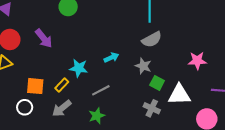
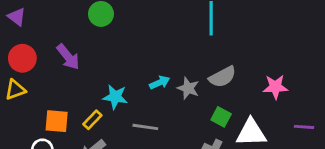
gray semicircle: (152, 39) -> (223, 77), moved
gray star: (143, 66) -> (188, 88), moved
gray line: (101, 90) -> (145, 127), turned 36

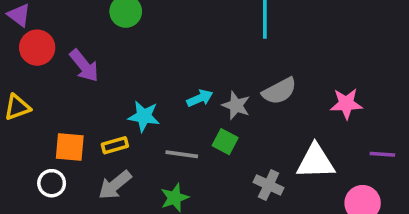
red circle: (22, 58) -> (37, 48), moved
green square: (221, 117) -> (225, 142), moved
yellow rectangle: (92, 120) -> (115, 145), turned 30

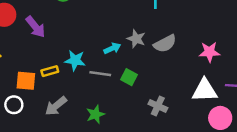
gray star: (236, 105) -> (136, 39), moved
yellow rectangle: (115, 145) -> (50, 71), moved
gray line: (182, 154) -> (100, 74), moved
white triangle: (316, 161) -> (205, 90), moved

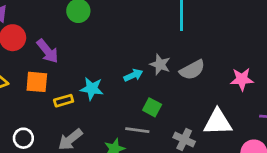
gray line: (100, 74) -> (137, 130), moved
orange square: (26, 81) -> (37, 82), moved
white triangle: (205, 90) -> (218, 122), moved

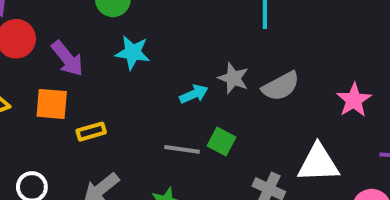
pink star: (242, 79) -> (354, 100), turned -30
cyan star: (92, 89) -> (133, 53), moved
gray line: (137, 130) -> (182, 149), moved

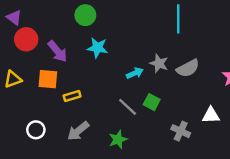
gray line: (182, 149) -> (128, 107), turned 35
white triangle: (318, 163) -> (211, 115), size x0.7

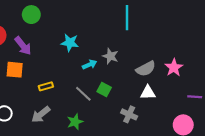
green circle: (85, 15) -> (31, 15), moved
cyan star: (97, 48) -> (70, 43), moved
gray semicircle: (188, 68) -> (146, 69), moved
yellow rectangle: (72, 96) -> (46, 86), moved
white triangle: (211, 115) -> (148, 93), moved

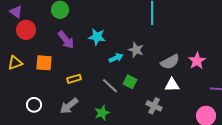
purple arrow: (23, 46) -> (66, 40), moved

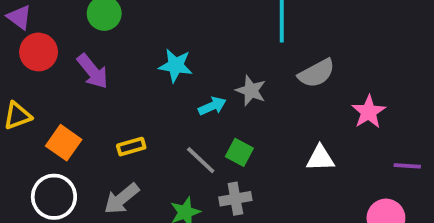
purple arrow: (66, 40) -> (93, 71), moved
gray semicircle: (170, 62) -> (316, 73), moved
orange square: (44, 63) -> (64, 143), moved, turned 30
white circle: (34, 105) -> (54, 197), size x1.5
gray cross: (154, 106) -> (235, 199), moved, turned -35

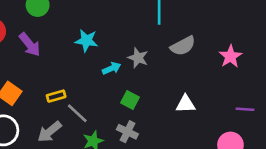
pink star: (369, 112) -> (230, 56), moved
gray line: (201, 160) -> (77, 113), moved
gray cross: (235, 199) -> (127, 132), turned 36

